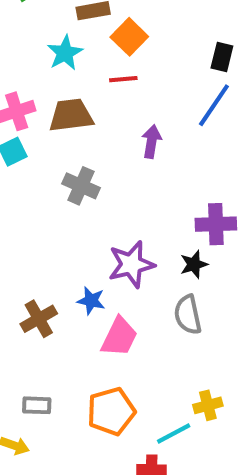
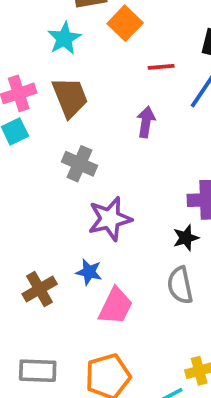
red line: (123, 79) -> (161, 67), moved
brown trapezoid: (71, 115) -> (70, 97), turned 75
purple star: (131, 264) -> (110, 219), moved
gray rectangle: (37, 405) -> (38, 371), size x1.4

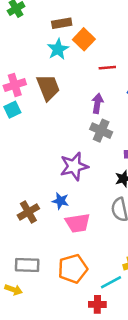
cyan star: (64, 38) -> (58, 49), moved
gray cross: (79, 164) -> (101, 131), moved
pink trapezoid: (116, 306) -> (78, 223), turned 55

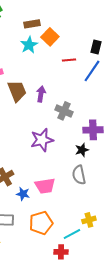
brown trapezoid: (48, 87) -> (17, 91), moved
purple arrow: (97, 103) -> (41, 94), moved
blue star: (60, 201) -> (23, 194), moved

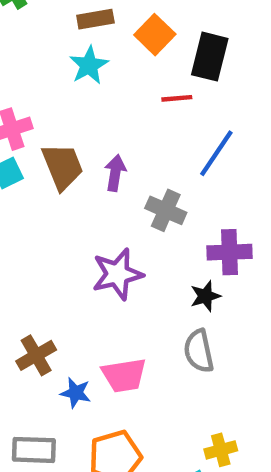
orange square: (50, 37) -> (155, 35), moved
black rectangle: (96, 47) -> (210, 57), moved, size x1.5
blue line: (92, 71) -> (216, 153), moved

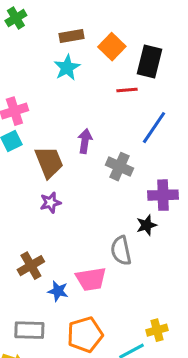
brown trapezoid: (62, 166) -> (49, 162), moved
purple star: (117, 274) -> (50, 203), moved, size x0.6
gray semicircle: (199, 351) -> (121, 251), moved

